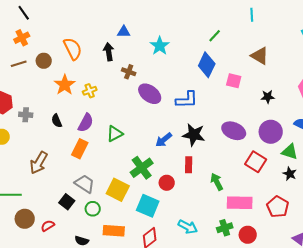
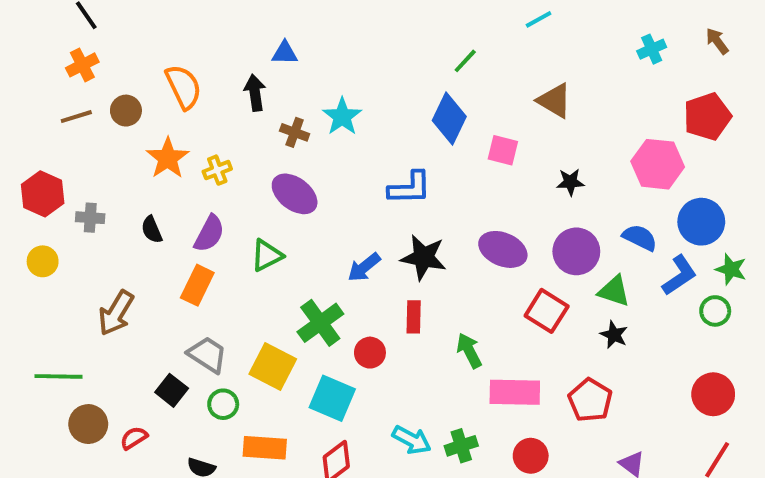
cyan line: (252, 15) -> (539, 19), turned 64
cyan star: (160, 46) -> (342, 117), moved
purple ellipse: (150, 94) -> (295, 194), moved
green cross: (225, 228) -> (461, 446), moved

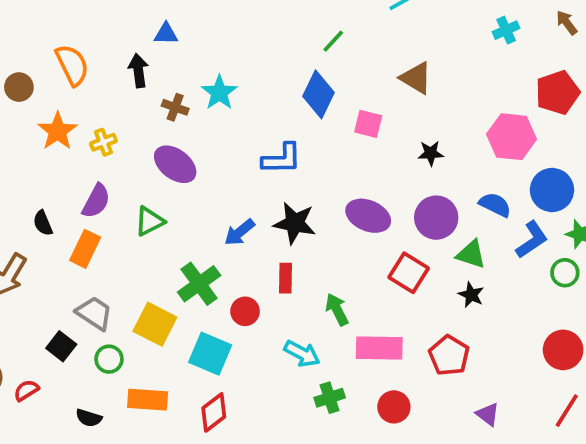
black semicircle: (152, 230) -> (43, 223), moved
cyan arrow: (412, 440) -> (302, 354), moved

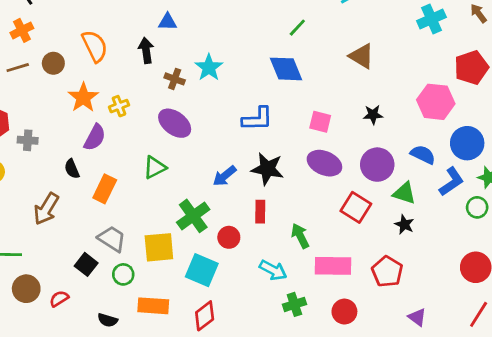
cyan cross: (506, 30) -> (431, 19), size x1.4
blue diamond: (319, 94) -> (286, 69), turned -48
pink square: (368, 124) -> (320, 122), moved
purple semicircle: (96, 201) -> (95, 137), moved
yellow square: (155, 324) -> (159, 247), turned -32

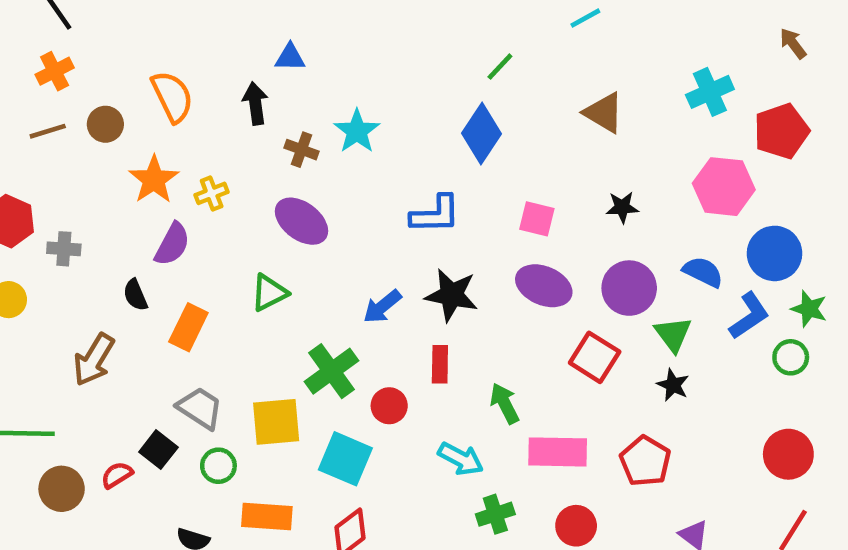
cyan cross: (431, 19) -> (710, 92), moved
blue diamond: (286, 69) -> (481, 133), turned 56
green triangle: (404, 193) -> (673, 334), turned 35
red semicircle: (59, 299) -> (117, 475), moved

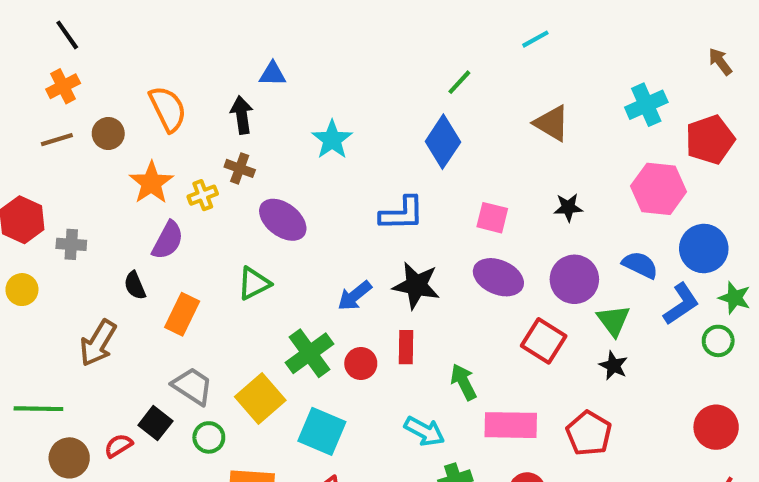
brown cross: (302, 150) -> (240, 168), moved
red circle: (389, 406) -> (361, 363), moved
yellow square: (276, 422) -> (260, 398), turned -36

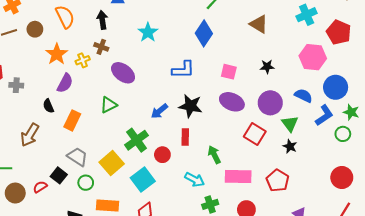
red pentagon: (710, 140) -> (339, 32), turned -30
red circle: (361, 363) -> (162, 155), moved
cyan square: (322, 431) -> (143, 180), turned 30

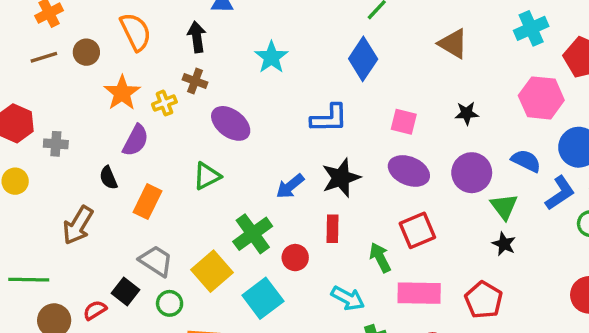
black star: (190, 106) -> (341, 178), turned -30
red square: (255, 134) -> (417, 230), moved, turned 35

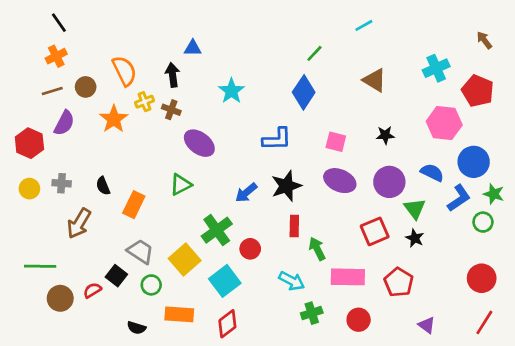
yellow cross: (164, 103) -> (144, 102), moved
purple semicircle: (136, 140) -> (64, 123), moved
gray cross: (56, 144) -> (62, 183), moved
red rectangle: (333, 229) -> (294, 226), moved
red square: (417, 230) -> (375, 231), moved

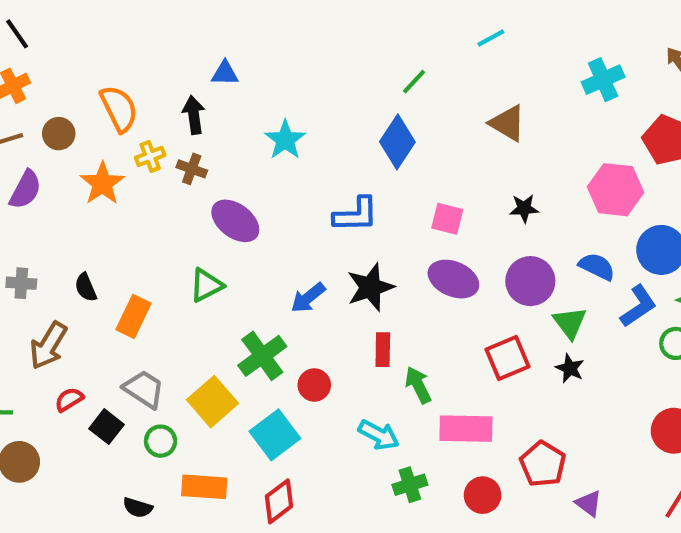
cyan cross: (436, 68) -> (603, 80), moved
red pentagon: (399, 282) -> (543, 464), moved
red semicircle: (92, 290) -> (69, 400), moved

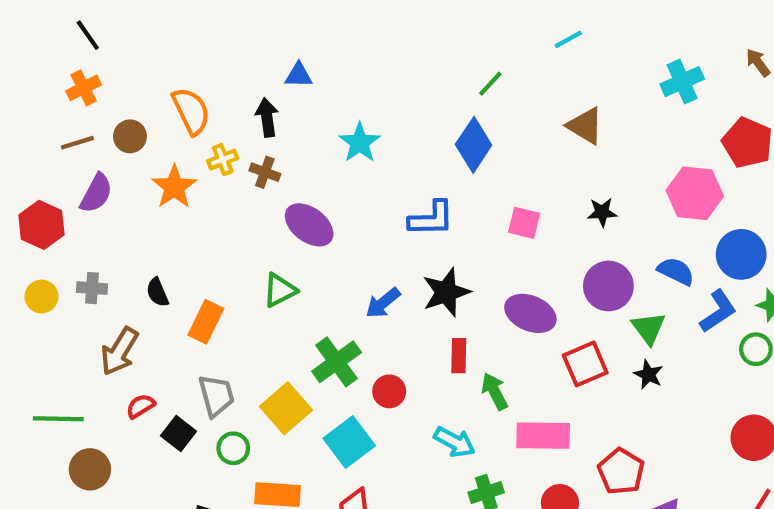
purple ellipse: (453, 279) -> (530, 313), moved
gray trapezoid: (144, 389) -> (216, 396), turned 42

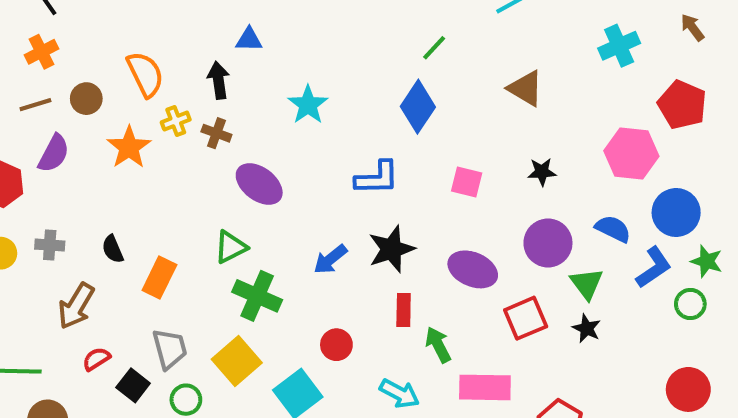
green cross: (337, 362) -> (257, 296), moved, turned -30

